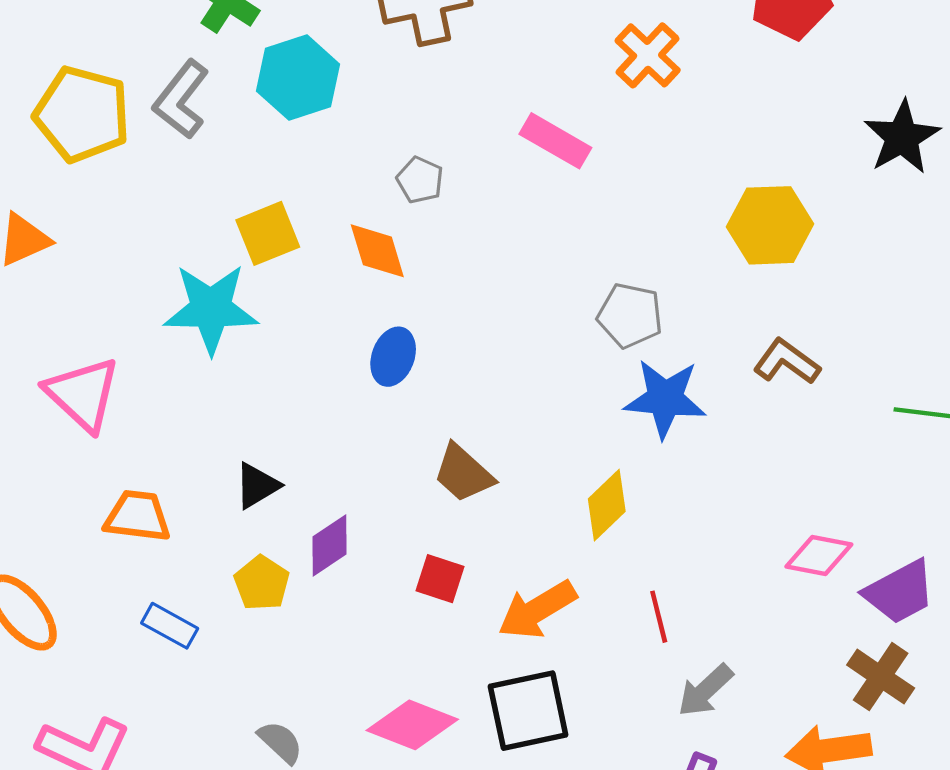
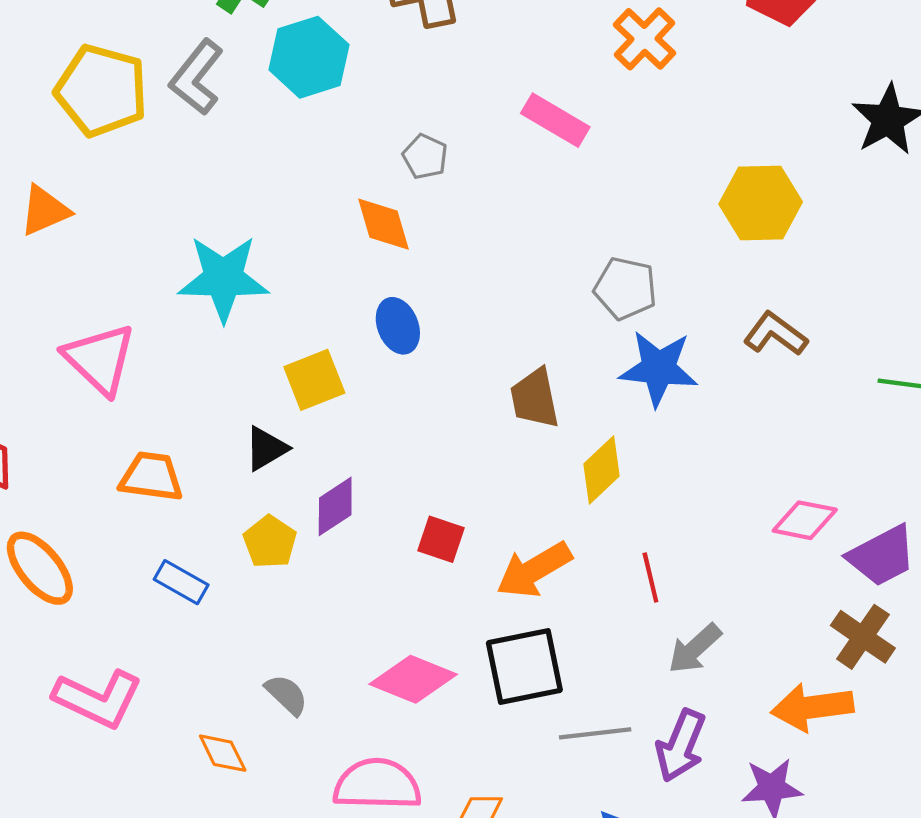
yellow square: (268, 233) -> (314, 380), moved
blue ellipse: (393, 357) -> (398, 326), turned -42
brown trapezoid: (463, 473) -> (535, 398), moved, turned 36

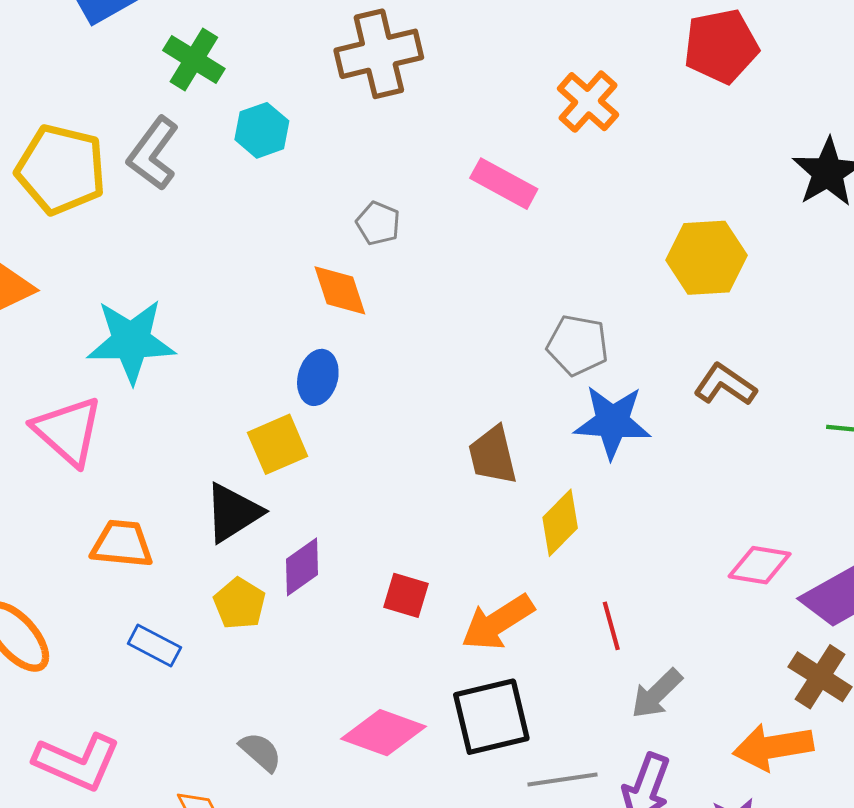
cyan hexagon: (309, 57) -> (262, 130), size x0.7
cyan star: (223, 278) -> (131, 341), moved
blue ellipse: (398, 326) -> (318, 377), moved, turned 38
black triangle: (266, 448) -> (233, 513), size x1.4

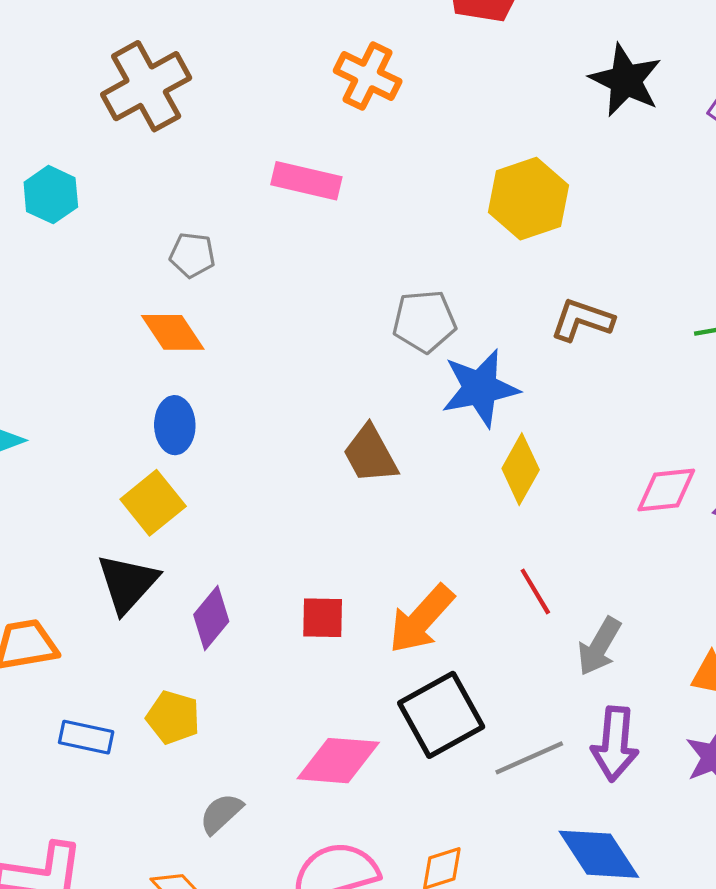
yellow diamond: (560, 523) -> (521, 469), moved
yellow pentagon: (240, 604) -> (173, 717), moved
gray semicircle: (261, 752) -> (221, 814), turned -69

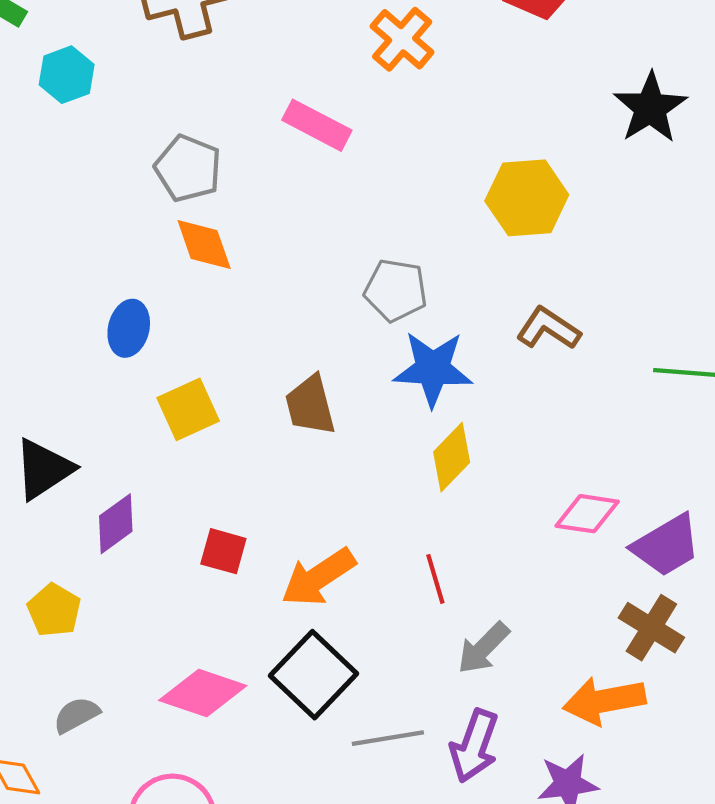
gray pentagon: (192, 255) -> (188, 168), size x1.5
orange diamond: (173, 332) -> (204, 244), moved
yellow square: (153, 503) -> (188, 409), moved
black square: (441, 715) -> (314, 675), turned -32

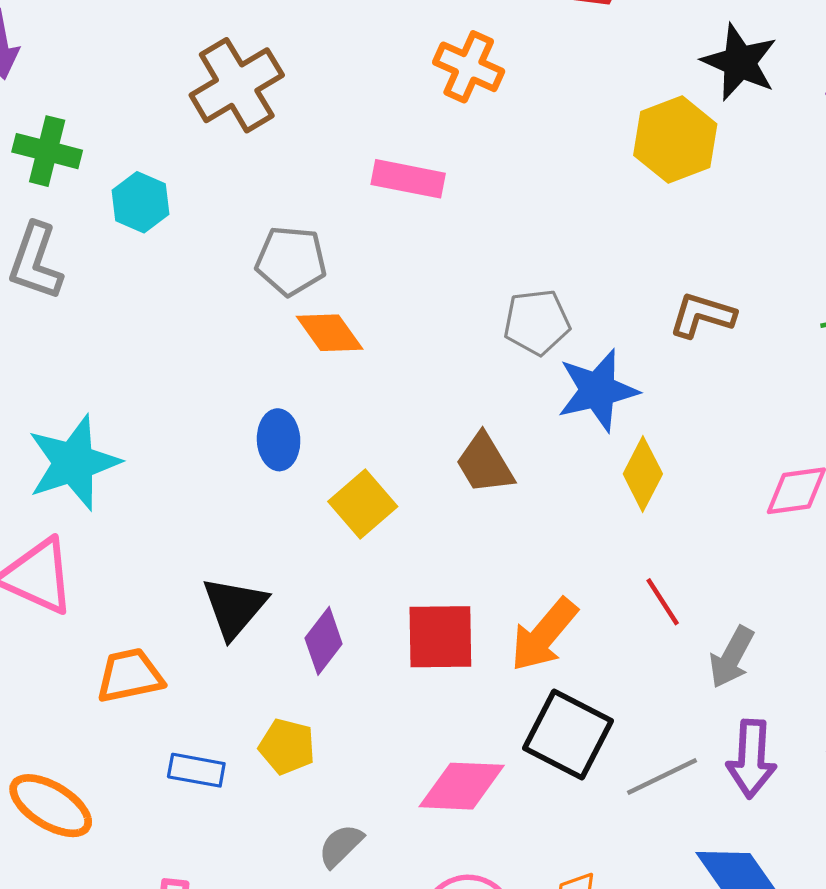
yellow hexagon: (527, 198) -> (675, 140), moved
red square: (223, 551) -> (440, 637), size x1.5

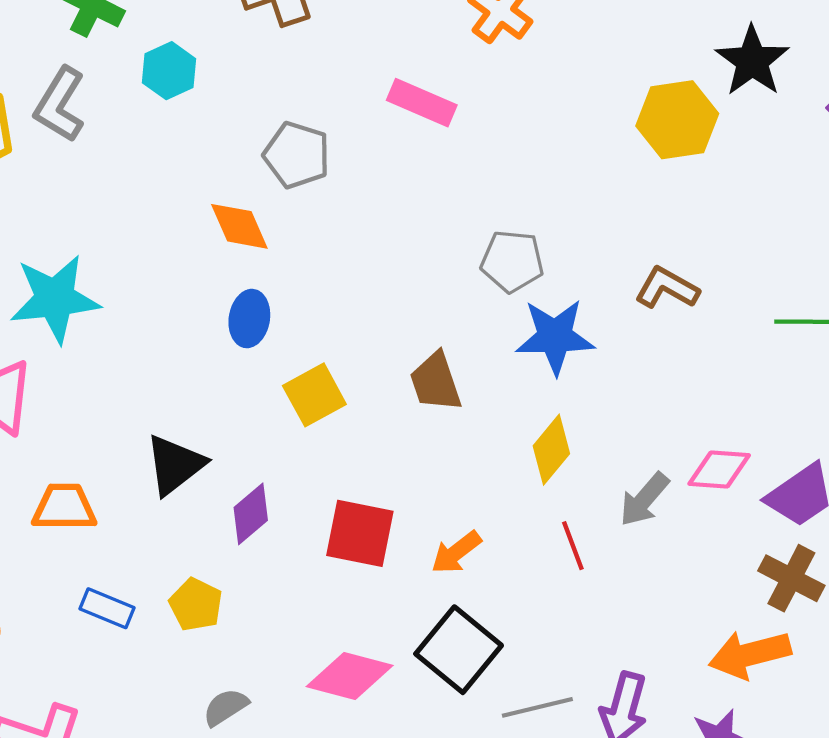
orange diamond: (330, 333) -> (239, 226), moved
yellow diamond: (643, 474) -> (551, 450), moved
orange arrow: (544, 635) -> (456, 552), size x0.7
gray arrow: (732, 657) -> (644, 499), moved

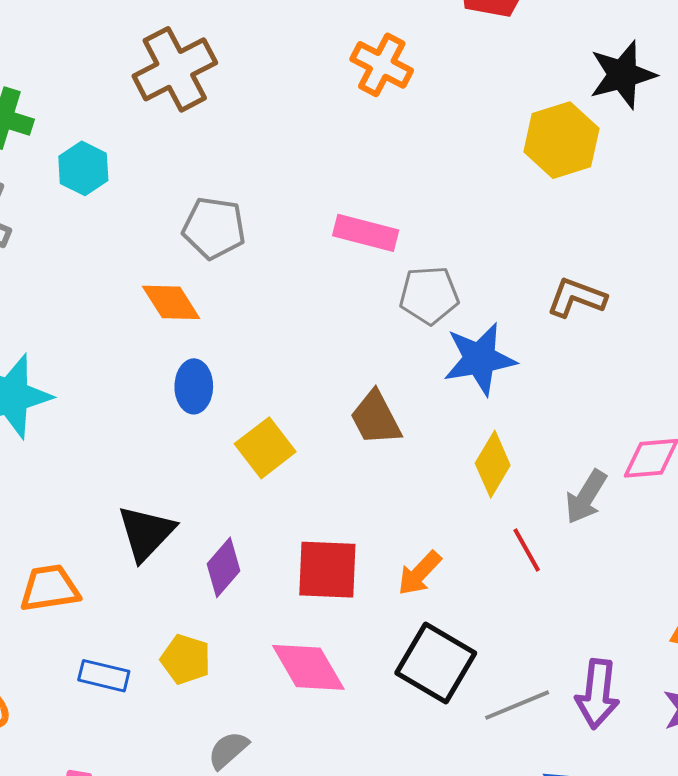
black star: (752, 61) -> (623, 75), turned 30
pink rectangle: (422, 103) -> (366, 233), moved
pink diamond: (350, 676) -> (308, 667), moved, turned 54

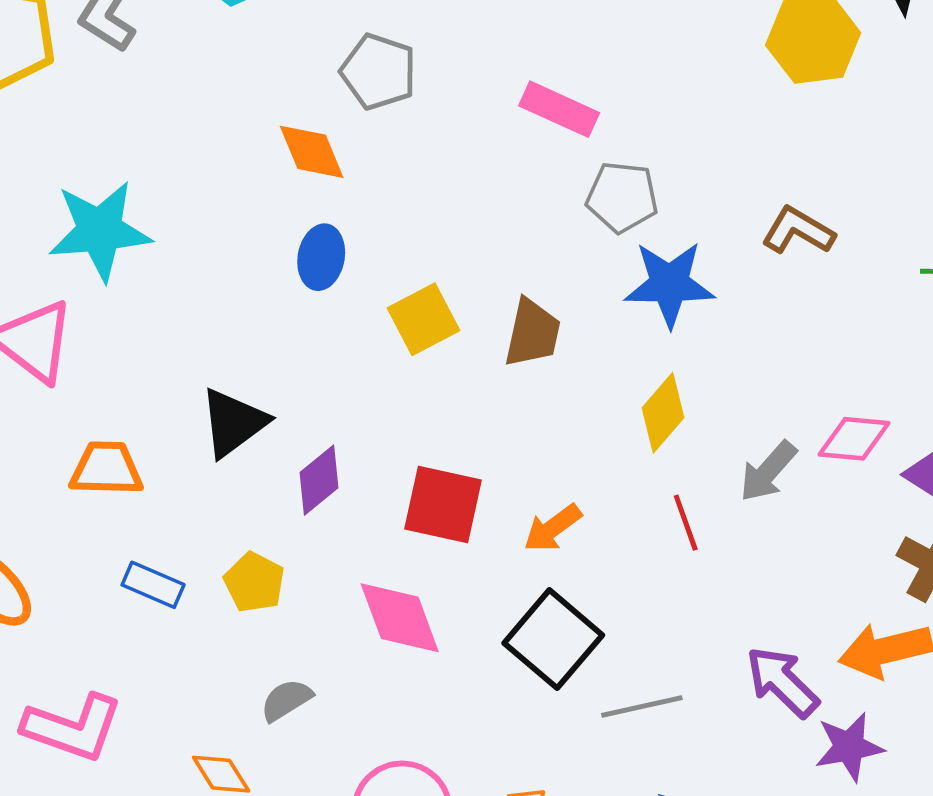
brown trapezoid: (376, 418) -> (532, 333), turned -150
yellow square: (265, 448) -> (424, 319), moved
purple arrow: (597, 694) -> (782, 682), moved, turned 118

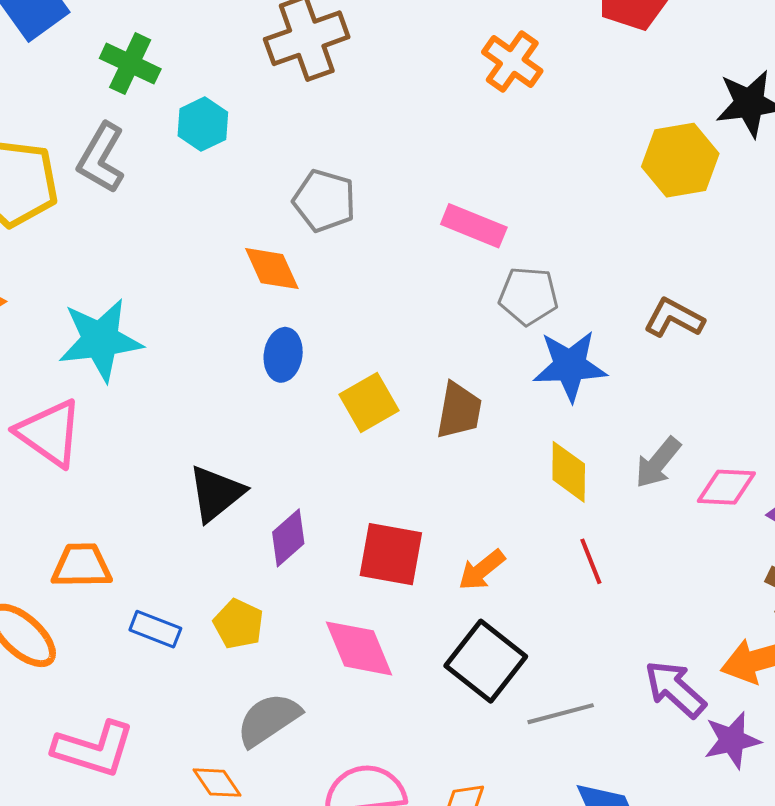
yellow diamond: (663, 413) -> (569, 472), turned -38
orange trapezoid: (106, 469) -> (82, 566), moved
gray arrow: (768, 471) -> (658, 463), moved
gray semicircle: (286, 700) -> (268, 720), size x1.5

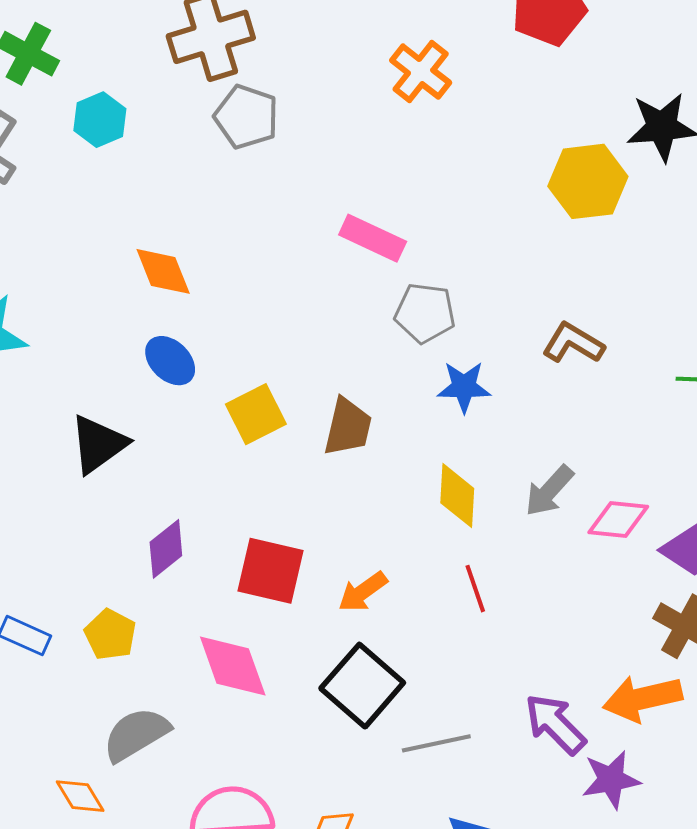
gray pentagon: (324, 201) -> (246, 117), moved
blue ellipse: (283, 355) -> (170, 361), turned -57
blue star: (570, 366) -> (464, 387), size x0.7
black triangle: (216, 493) -> (98, 444), moved

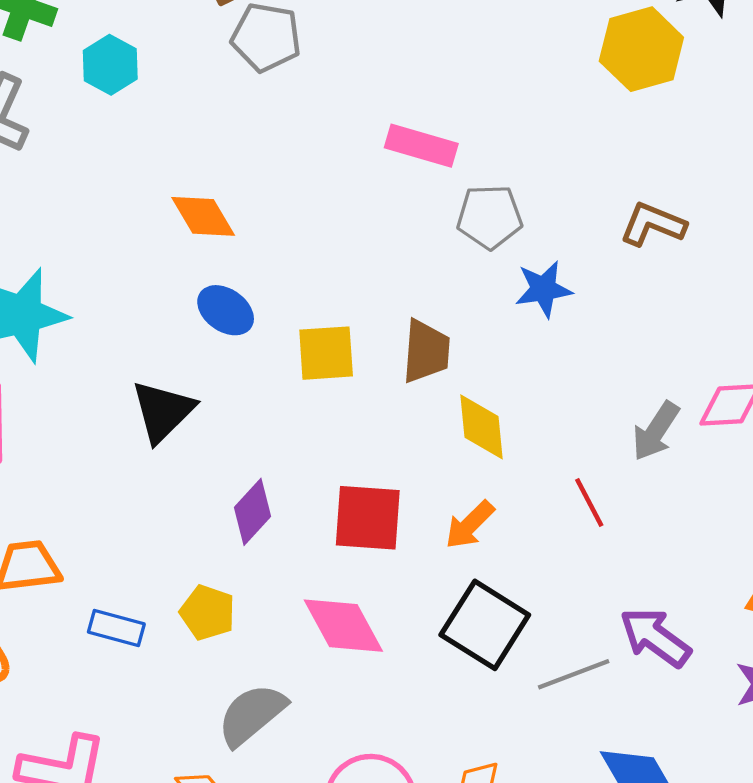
yellow square: (256, 414) -> (326, 353), turned 32
gray arrow: (549, 491) -> (656, 431), moved
yellow diamond: (457, 496) -> (482, 427), moved
purple arrow: (555, 724) -> (655, 637), moved

